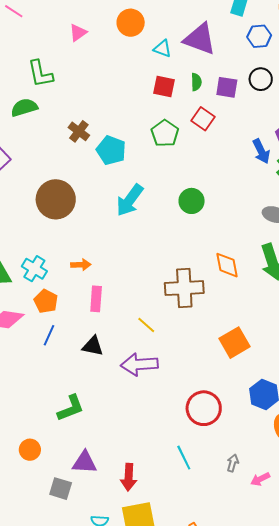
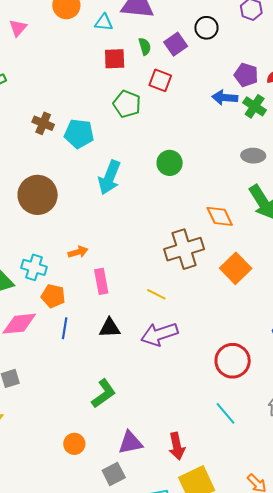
purple square: (227, 87) -> (176, 44), turned -30
blue arrow: (261, 151) -> (225, 98), turned 135
orange square: (235, 343) -> (236, 268), moved
gray square: (61, 489) -> (114, 474), turned -30

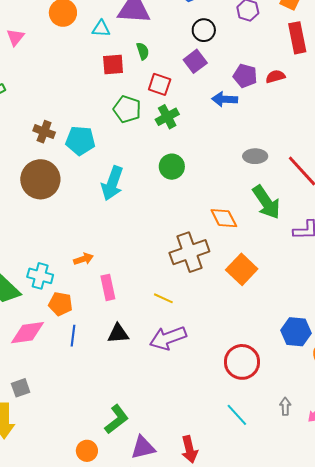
purple square: (176, 44) -> (195, 61), moved
green cross: (255, 106) -> (167, 117), moved, turned 30
brown circle: (38, 195) -> (40, 179), moved
green L-shape: (104, 394) -> (117, 419), moved

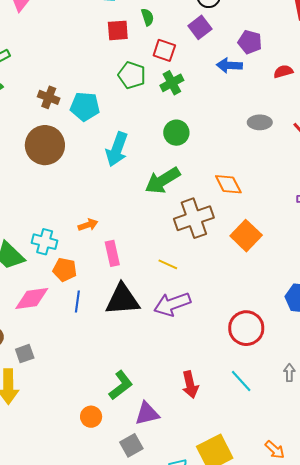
red semicircle: (275, 76) -> (283, 71), moved
green arrow: (266, 202) -> (163, 180), moved, turned 93
black triangle: (118, 334) -> (122, 300), size x1.6
red arrow: (189, 449) -> (190, 385), moved

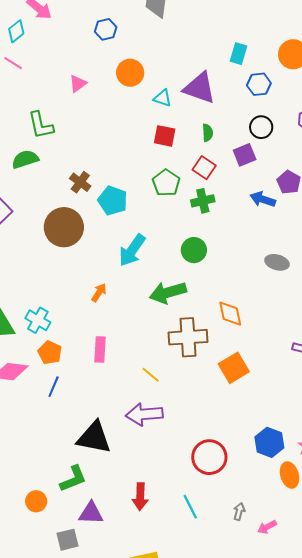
green semicircle: (148, 17) -> (208, 133), moved
orange arrow: (88, 225) -> (99, 293), moved, turned -54
black triangle: (122, 300) -> (94, 438), moved

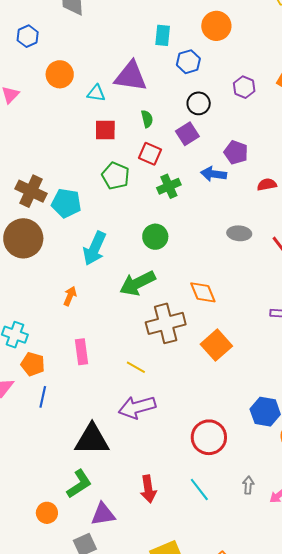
brown cross: (80, 182) -> (31, 191), size x1.4
green cross: (203, 201) -> (169, 186), moved

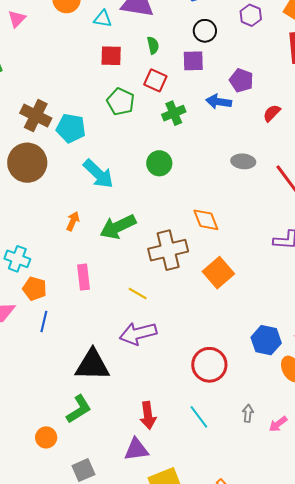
purple square: (187, 134) -> (193, 61), turned 30
red semicircle: (267, 185) -> (272, 113), turned -36
cyan arrow: (95, 248) -> (98, 174), turned -72
green arrow: (138, 283) -> (118, 227), moved
purple triangle: (103, 514) -> (136, 450), moved

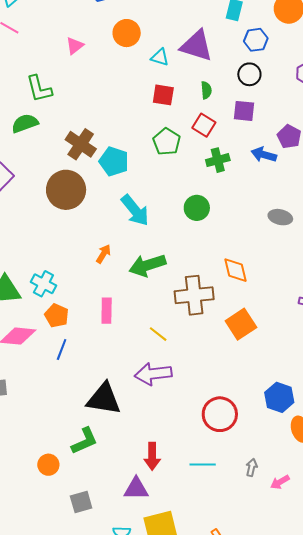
black circle: (205, 31) -> (249, 74), moved
cyan line: (199, 417) -> (203, 464), turned -60

